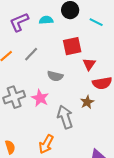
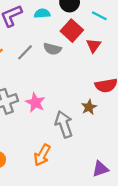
red square: (72, 46) -> (72, 31), moved, turned -36
red triangle: (89, 64) -> (94, 45), moved
gray semicircle: (55, 76) -> (52, 49), moved

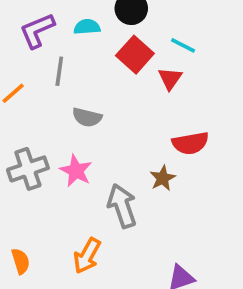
cyan line: (99, 16) -> (183, 45), moved
gray semicircle: (52, 49) -> (87, 117), moved
gray line: (25, 52) -> (59, 71), moved, turned -36

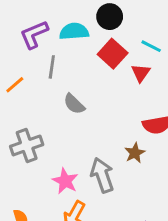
cyan semicircle: (87, 27) -> (74, 31), size x1.4
gray semicircle: (87, 117) -> (74, 104), turned 30
pink star: (76, 171) -> (65, 181), moved

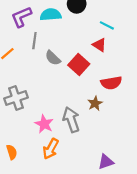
red square: (113, 54) -> (79, 64), moved
red triangle: (141, 73) -> (99, 45), turned -32
gray semicircle: (74, 104) -> (53, 58), moved

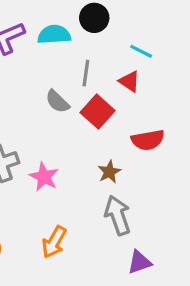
gray line: (34, 41) -> (86, 73), moved
brown star: (95, 103) -> (109, 172), moved
gray arrow: (71, 120) -> (118, 215), moved
pink star: (44, 124) -> (44, 177), moved

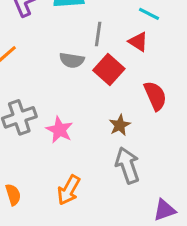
gray semicircle: (57, 102) -> (72, 60), turned -35
red semicircle: (148, 140) -> (155, 96), turned -104
purple triangle: (139, 262) -> (164, 210), moved

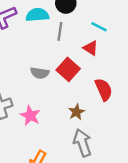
gray line: (98, 34) -> (60, 31), moved
gray semicircle: (72, 60) -> (40, 73), moved

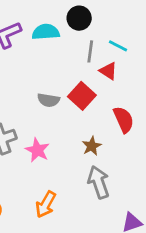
gray line: (60, 31) -> (90, 51), moved

